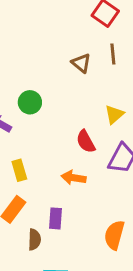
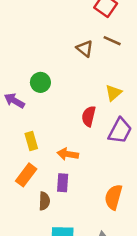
brown line: (113, 54) -> (112, 41), turned -60
red semicircle: (86, 142) -> (89, 116), turned 42
orange arrow: (74, 178) -> (68, 154), moved

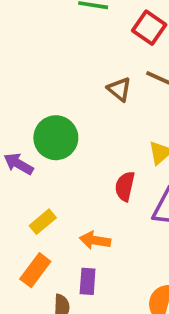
green circle: (40, 82) -> (56, 138), size x1.5
yellow rectangle: (31, 141) -> (43, 222), turned 66

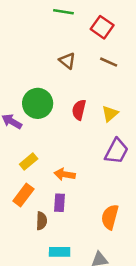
brown triangle: (119, 89) -> (67, 61), moved
red semicircle: (125, 186) -> (79, 110), moved

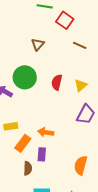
red square: (102, 27) -> (65, 20), moved
brown triangle: (67, 61) -> (38, 44), moved, turned 32
yellow rectangle: (29, 161) -> (11, 126), moved, turned 32
orange rectangle: (23, 195) -> (23, 143), moved

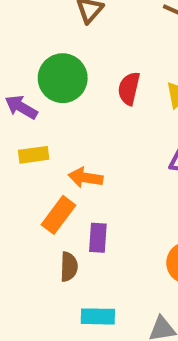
yellow rectangle: (11, 126) -> (34, 155), moved
orange arrow: (46, 132) -> (85, 178), moved

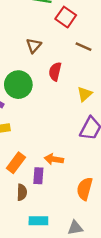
red semicircle: (129, 88) -> (55, 72), moved
orange arrow: (85, 178) -> (54, 159), moved

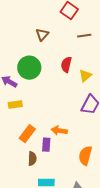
brown line: (83, 47) -> (84, 36), turned -32
red semicircle: (55, 72) -> (66, 65), moved

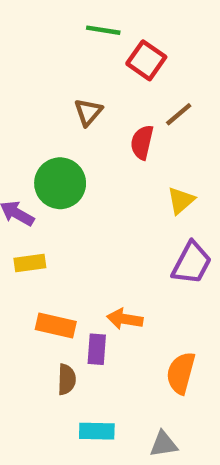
brown line: (84, 36) -> (179, 114), turned -32
red semicircle: (66, 65) -> (142, 142), moved
orange rectangle: (27, 134) -> (56, 326), turned 66

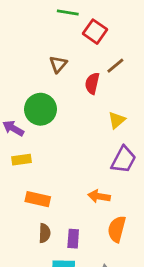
orange arrow: (125, 319) -> (99, 196), moved
purple rectangle: (97, 349) -> (73, 239), moved

